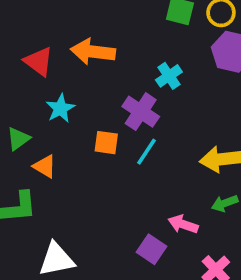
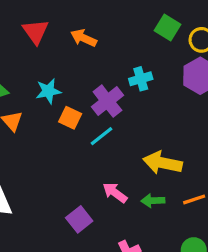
orange arrow: (93, 52) -> (84, 38), size x0.7
cyan star: (60, 108) -> (48, 91), moved
pink arrow: (183, 224) -> (115, 193), moved

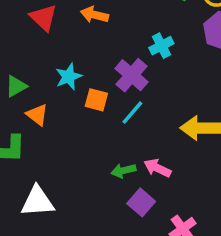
green arrow: (153, 201) -> (123, 171), moved
purple square: (79, 219) -> (141, 202), moved

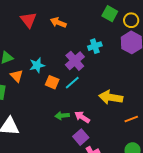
cyan star: (69, 77) -> (37, 65), moved
orange square: (96, 100) -> (52, 82), moved
purple square: (141, 202) -> (81, 137), moved

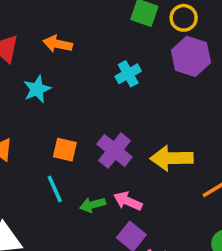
purple cross: (75, 61) -> (115, 151), moved
cyan star: (37, 65) -> (37, 89), moved
cyan line: (72, 83) -> (55, 189), moved, turned -63

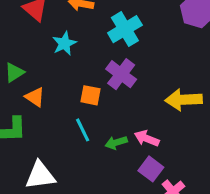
cyan cross: (128, 74) -> (125, 29), moved, size x1.5
purple cross: (115, 151) -> (121, 74), moved

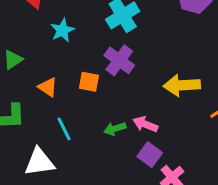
orange triangle: (35, 97) -> (48, 87), moved
cyan line: (83, 130) -> (64, 129), moved

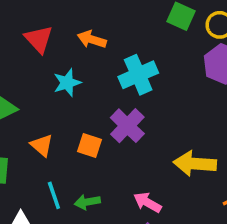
green arrow: (115, 129) -> (87, 202), moved

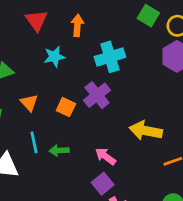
orange arrow: (92, 39) -> (77, 25), turned 70

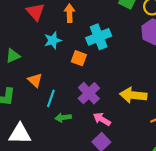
purple cross: (97, 95) -> (89, 93), moved
orange square: (66, 107) -> (79, 58), moved
cyan line: (34, 142) -> (51, 98), moved, turned 36

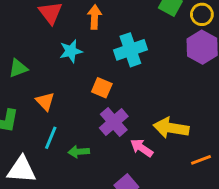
orange square: (79, 58) -> (102, 88), moved
cyan line: (51, 98) -> (51, 138), moved
pink arrow: (102, 119) -> (142, 148), moved

